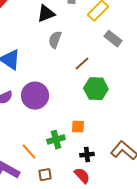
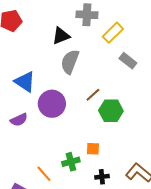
gray semicircle: (55, 40) -> (70, 62), size x1.4
brown line: (82, 64) -> (93, 95), moved
purple circle: (35, 96) -> (52, 104), moved

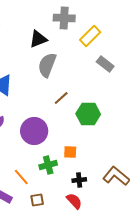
brown line: (93, 95) -> (61, 98), moved
purple circle: (52, 104) -> (34, 131), moved

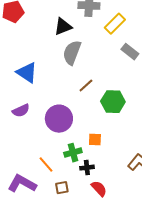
black cross: (79, 180) -> (87, 168), moved

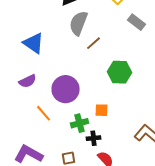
brown line: (86, 86) -> (94, 43), moved
orange line: (46, 165) -> (44, 113), moved

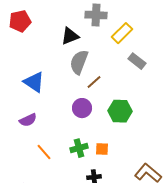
purple circle: (66, 89) -> (82, 108), moved, size x0.7
green cross: (80, 123) -> (79, 148), moved

